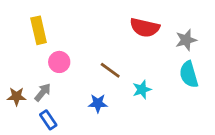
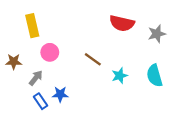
cyan semicircle: (189, 74) -> (154, 76), moved
brown star: (17, 96) -> (14, 62), moved
blue star: (98, 103) -> (60, 94), moved

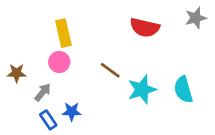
yellow rectangle: (32, 26) -> (63, 33), moved
gray star: (157, 34) -> (196, 18), moved
cyan star: (120, 76) -> (142, 90), size x1.5

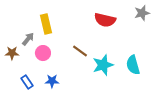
pink circle: (59, 62) -> (43, 53), moved
gray arrow: (43, 92) -> (28, 39), moved
blue rectangle: (48, 120) -> (27, 82), moved

